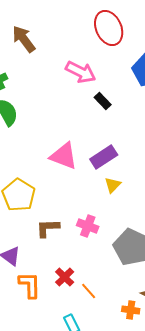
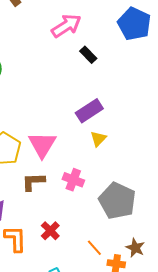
pink arrow: (81, 72) -> (66, 26), turned -60
pink triangle: (64, 156) -> (42, 145), moved, turned 40
orange line: (89, 291) -> (94, 248), moved

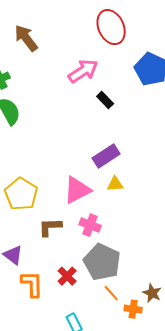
yellow triangle: (98, 139) -> (115, 184), turned 42
pink triangle: (42, 145) -> (77, 190), moved, turned 32
gray pentagon: (117, 201) -> (102, 262), moved

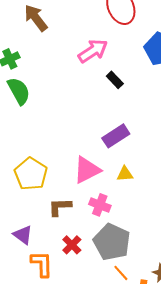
yellow triangle: (115, 184) -> (125, 174), moved
red cross: (67, 276) -> (72, 245), moved

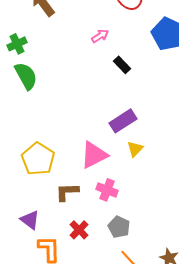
pink arrow: (93, 51) -> (100, 36), size x0.6
yellow triangle: (125, 174) -> (135, 149), moved, turned -42
gray pentagon: (112, 242) -> (119, 227), size x0.6

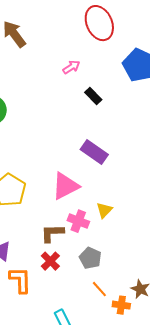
purple rectangle: (123, 121) -> (94, 152), turned 68
yellow triangle: (135, 149) -> (104, 210), moved
brown L-shape: (67, 192) -> (52, 233), moved

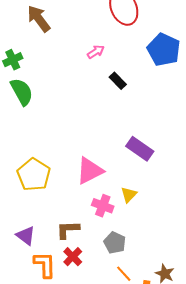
purple rectangle: (94, 152) -> (140, 149), moved
brown L-shape: (52, 233) -> (68, 230), moved
red cross: (50, 261) -> (73, 257), moved

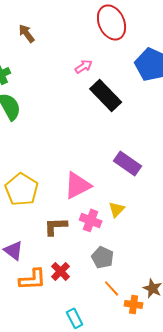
brown arrow: (39, 19) -> (27, 33), size x0.7
black rectangle: (118, 81) -> (106, 95), size x1.8
brown L-shape: (68, 230) -> (56, 226), moved
orange L-shape: (45, 265) -> (33, 279), turned 88

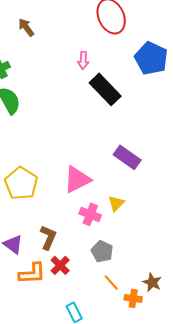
pink arrow: (84, 66) -> (83, 60), turned 126
brown L-shape: (56, 226) -> (48, 237), moved, turned 115

